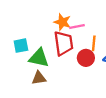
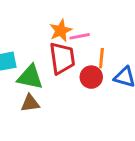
orange star: (62, 22) -> (61, 31), turned 30

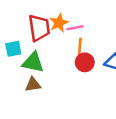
red trapezoid: (62, 58) -> (39, 28), moved
orange line: (101, 58) -> (80, 46), moved

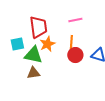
orange star: (59, 23) -> (47, 44), moved
pink line: (75, 28) -> (75, 20), moved

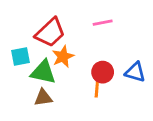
red trapezoid: (38, 27) -> (50, 32), turned 55
orange line: (71, 42) -> (97, 88), moved

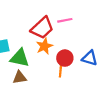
red trapezoid: (50, 32) -> (42, 28), moved
orange star: (63, 57) -> (44, 46), moved

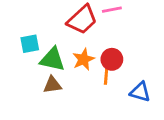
orange star: (44, 46) -> (84, 59), moved
blue triangle: (90, 58) -> (140, 92), moved

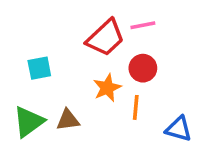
green triangle: (52, 59) -> (29, 122), moved, turned -48
red circle: (112, 59) -> (143, 68), moved

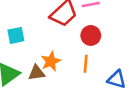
orange star: (107, 88) -> (51, 61), moved

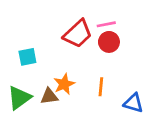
red circle: (91, 35) -> (109, 42), moved

